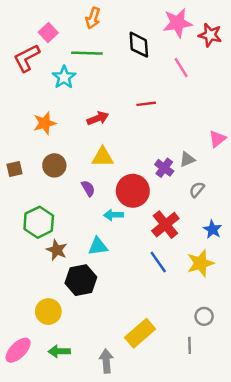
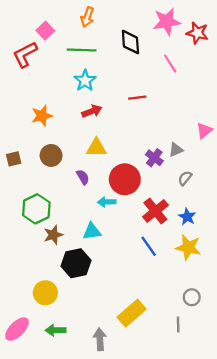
cyan star: (64, 77) -> (85, 81), moved
blue star: (213, 229) -> (187, 217), moved
brown star: (57, 250) -> (53, 235), turned 30
yellow star: (200, 263) -> (188, 247), turned 30

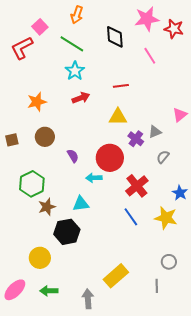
green line: (82, 50) -> (72, 44), turned 30
yellow triangle: (96, 148) -> (118, 117), moved
blue star: (187, 217) -> (180, 193), moved

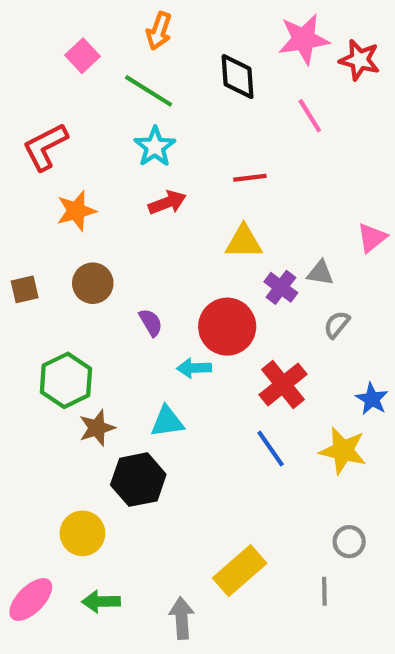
red L-shape: (22, 48) -> (45, 147), moved
gray triangle: (155, 132) -> (320, 273), turned 32

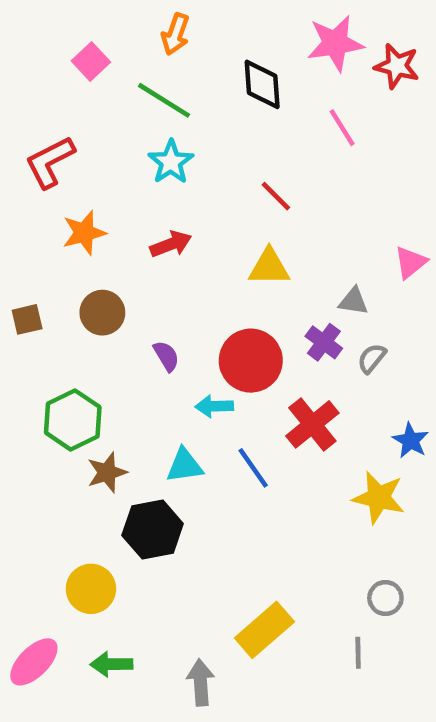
red line: (250, 178) -> (276, 196), turned 52
red arrow: (167, 203) -> (171, 244), moved
purple cross: (281, 287) -> (324, 342), moved
blue line: (271, 449) -> (253, 468), moved

